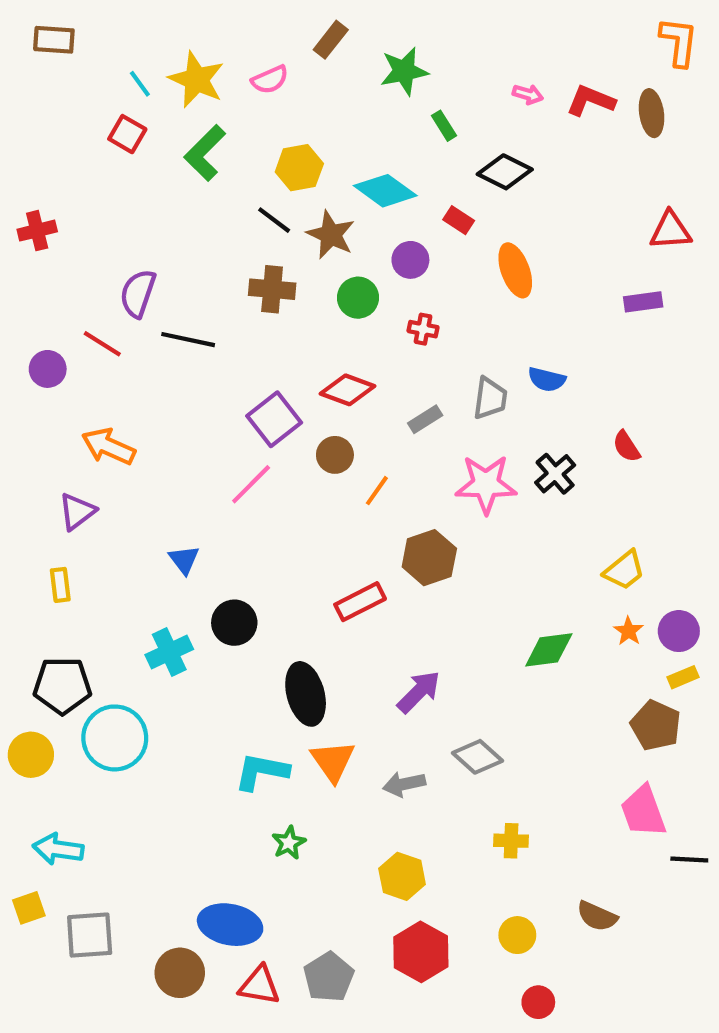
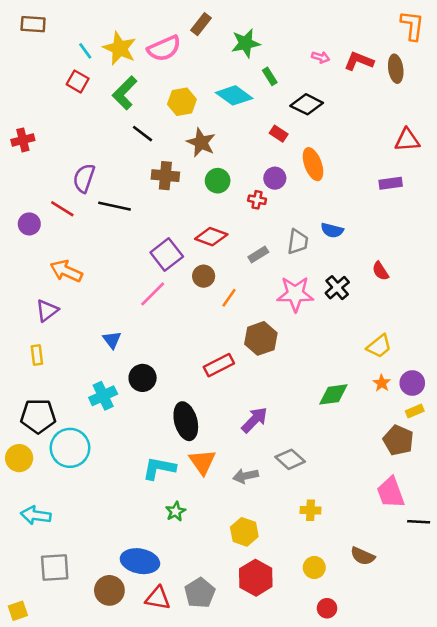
pink semicircle: (270, 80) -> (164, 48), size x1.5
cyan diamond: (385, 191) -> (234, 95), moved
black line: (274, 220) -> (143, 134), moved
purple circle: (410, 260) -> (275, 178), moved
yellow square: (29, 908) -> (18, 611), moved

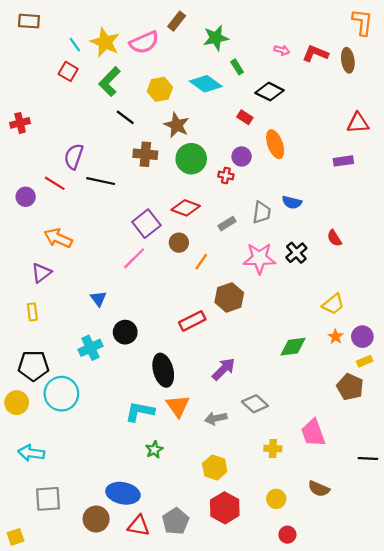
green circle: (218, 181) -> (191, 159), size x1.4
pink trapezoid: (391, 492) -> (313, 433), moved

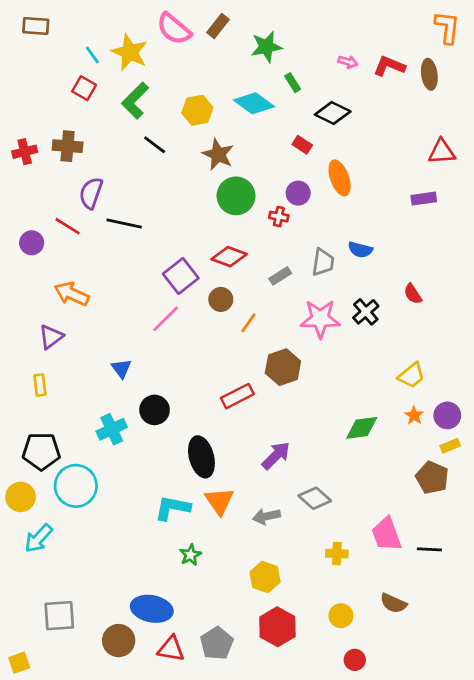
pink semicircle: (144, 42) -> (174, 29), moved, turned 64
brown cross: (145, 154) -> (68, 146), moved
cyan arrow: (31, 453) -> (39, 538), moved, turned -55
black line: (368, 459) -> (429, 549), moved

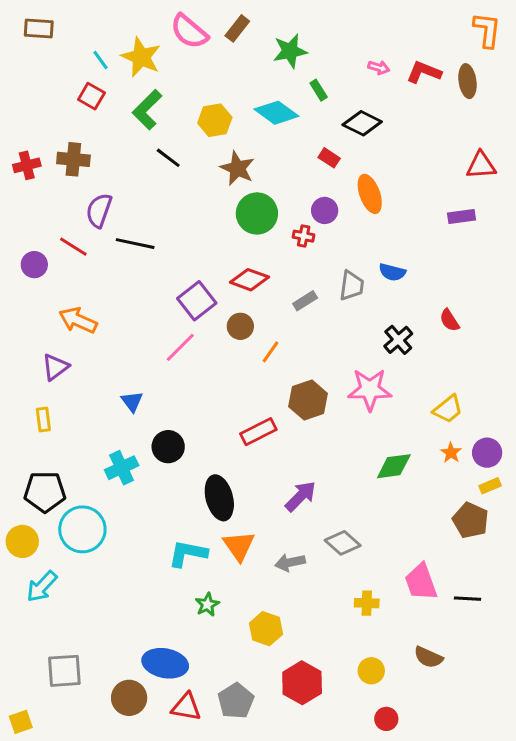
pink star: (320, 319) -> (370, 389), moved
yellow hexagon: (265, 577) -> (266, 629), moved

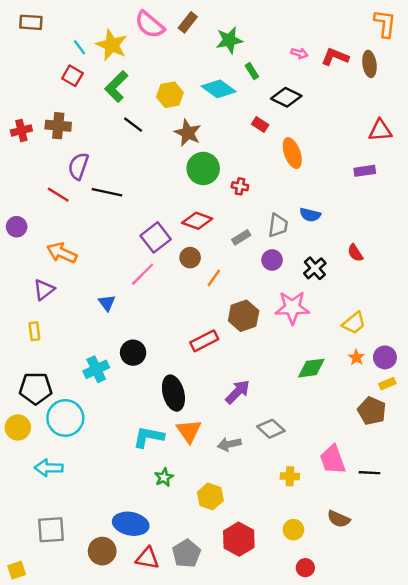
purple circle: (325, 210) -> (272, 260), moved
purple circle: (34, 265) -> (17, 227), moved
blue triangle: (132, 402) -> (107, 303), moved
cyan arrow: (42, 587) -> (49, 468), moved, turned 48

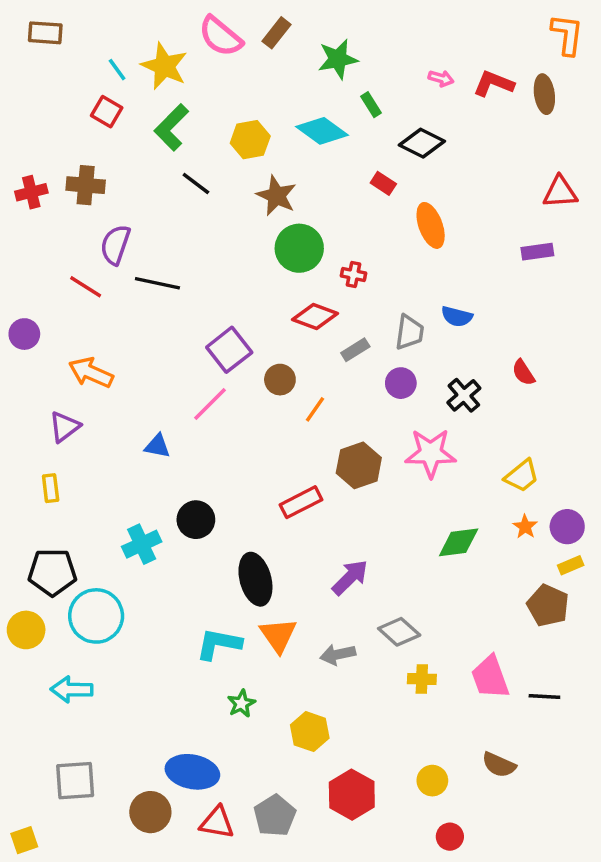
red diamond: (197, 221) -> (315, 317), moved
blue triangle: (107, 303) -> (157, 446), turned -42
yellow cross: (290, 476) -> (422, 679), moved

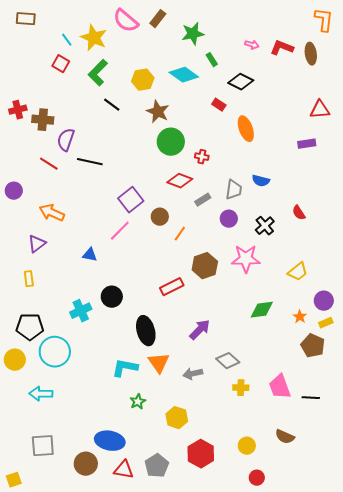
brown cross: (86, 185) -> (43, 120), moved
orange star: (525, 527) -> (300, 317), moved

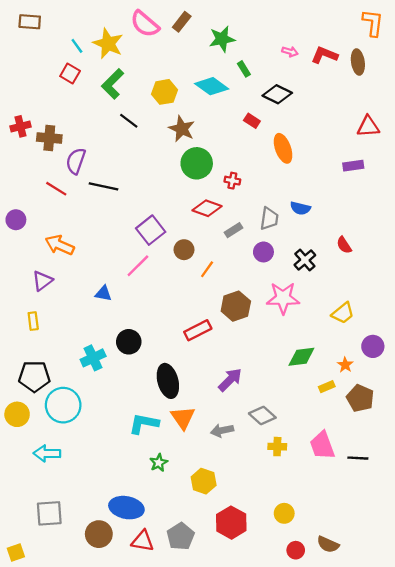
yellow rectangle: (326, 323) -> (327, 387), moved
brown semicircle: (285, 437) -> (328, 544), moved

